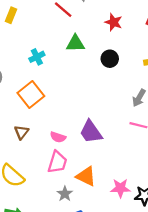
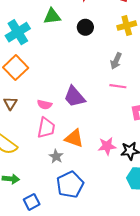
cyan cross: (37, 57) -> (18, 32), size x1.6

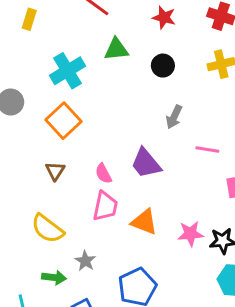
gray arrow: (116, 61) -> (174, 117), moved
pink semicircle: (45, 105) -> (103, 174), turned 48
gray star: (56, 156) -> (85, 261), moved

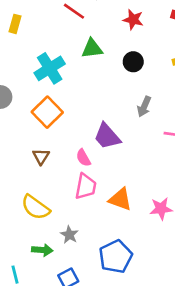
purple trapezoid: (146, 163) -> (107, 136), moved

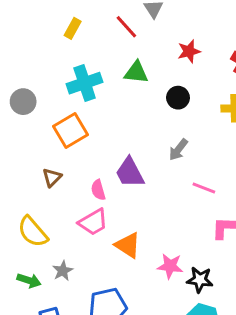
red star: (133, 20) -> (189, 51), turned 30
yellow rectangle: (15, 24) -> (73, 28), moved
pink trapezoid: (86, 186) -> (93, 222), turned 36

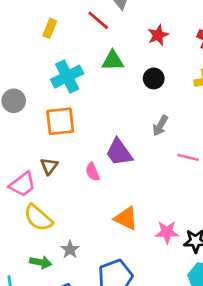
orange square: (70, 131) -> (60, 121), turned 32
pink trapezoid: (93, 222) -> (22, 184), moved

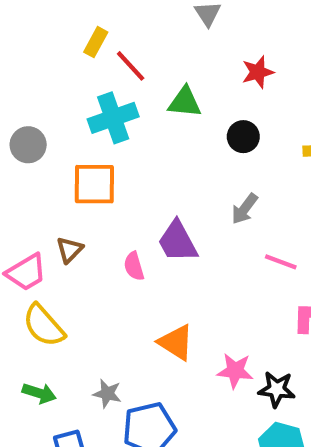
red line: (98, 20) -> (131, 66), moved
gray star: (70, 249) -> (107, 394), moved, turned -30

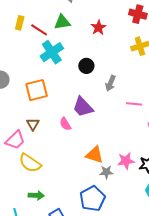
red star: (258, 72) -> (98, 27), moved
green triangle: (185, 102) -> (62, 22), moved
cyan cross: (113, 118) -> (52, 52), moved
black circle: (243, 137) -> (86, 66), moved
gray star: (107, 394) -> (106, 172), moved

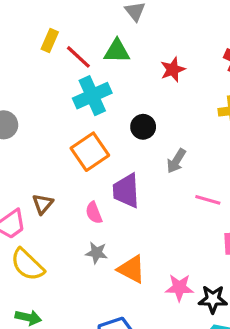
orange square: (37, 90) -> (90, 152), moved, turned -30
purple trapezoid: (83, 107) -> (126, 191), turned 30
gray star: (106, 172) -> (96, 253), moved

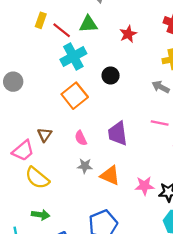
gray arrow: (176, 161) -> (161, 87), moved, turned 90
purple trapezoid: (126, 191) -> (118, 133), moved

